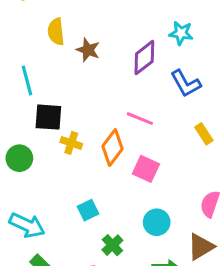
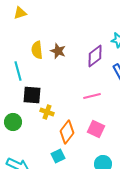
yellow semicircle: (56, 32) -> (37, 50), moved
pink line: (140, 119) -> (92, 96), turned -36
orange diamond: (112, 148) -> (67, 132), moved

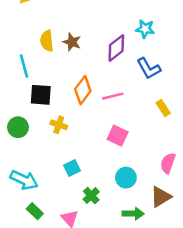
yellow cross: (47, 112) -> (59, 125), moved
orange diamond: (67, 132) -> (83, 90), moved

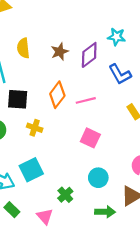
brown star: (72, 42) -> (60, 52), moved, turned 30
cyan square: (72, 168) -> (31, 170), moved, size x1.5

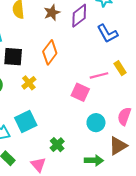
pink line: (86, 100) -> (99, 75), moved
yellow cross: (35, 128) -> (29, 83), turned 32
cyan circle: (98, 178) -> (96, 123), moved

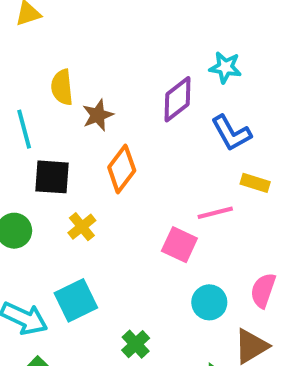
brown star: (52, 13) -> (98, 115), moved
yellow rectangle: (120, 68) -> (255, 183), moved, turned -40

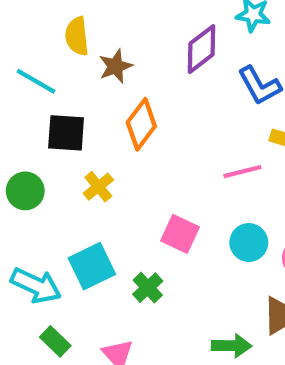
cyan line: (24, 129) -> (36, 81), turned -45
pink square: (179, 245) -> (180, 234), moved
cyan circle: (209, 302) -> (249, 242), moved
green cross: (136, 344) -> (148, 288), moved

